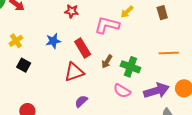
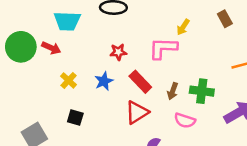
red star: (72, 11) -> (118, 52), moved
yellow cross: (16, 41) -> (69, 80), moved
pink semicircle: (122, 91) -> (185, 120), moved

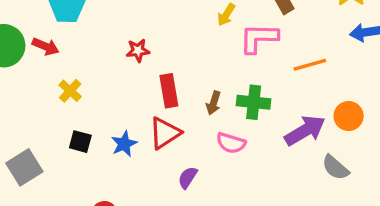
pink L-shape: (163, 48) -> (259, 38), moved
blue star: (104, 81) -> (124, 144), moved
red rectangle: (140, 82) -> (169, 91), turned 35

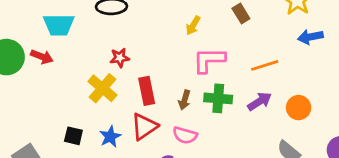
pink L-shape: (259, 38) -> (209, 60), moved
yellow cross: (70, 91) -> (102, 88), moved, size x1.5
purple arrow: (305, 130) -> (260, 101), moved, size x0.7
pink semicircle: (231, 143) -> (185, 135), moved

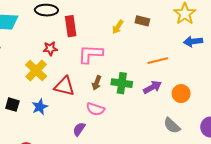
brown rectangle: (241, 13) -> (142, 21), turned -48
yellow arrow: (193, 25) -> (118, 27), moved
pink L-shape: (209, 60) -> (90, 54), moved
red rectangle: (147, 91) -> (71, 26), moved
red triangle: (144, 126) -> (64, 86), moved, turned 45

